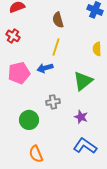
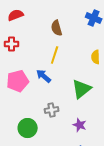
red cross: (13, 36) -> (12, 44), turned -32
blue arrow: (45, 68) -> (44, 76), turned 56

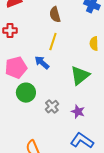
gray cross: (52, 110) -> (52, 107), moved, turned -32
green circle: (28, 128) -> (26, 93), moved

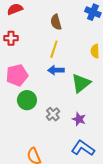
blue arrow: (42, 63) -> (56, 70), moved, turned -42

